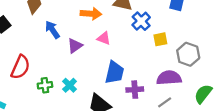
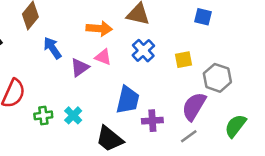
blue cross: (141, 21) -> (143, 51), moved
pink triangle: (104, 38) -> (103, 57), moved
purple semicircle: (169, 78) -> (194, 106), turned -55

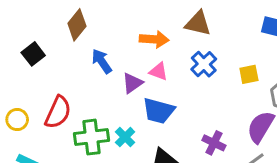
blue trapezoid: (128, 100) -> (159, 111), moved, turned 92
green cross: (43, 115) -> (91, 137), size x1.6
purple cross: (152, 121) -> (214, 143), turned 30

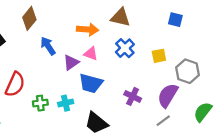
green cross: (91, 137) -> (40, 103), size x0.6
cyan cross: (125, 137) -> (66, 103), turned 32
purple cross: (214, 143) -> (133, 96), moved

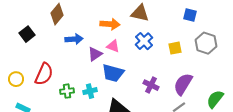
blue arrow: (48, 46) -> (74, 39), turned 120
gray hexagon: (187, 71) -> (206, 43), moved

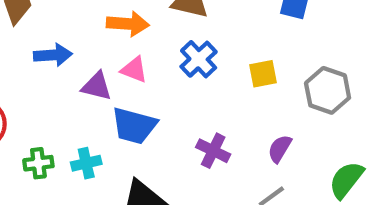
gray hexagon: (206, 43) -> (328, 90), moved
purple triangle: (95, 54) -> (97, 86), turned 49
purple semicircle: (183, 84) -> (280, 149), size x0.6

